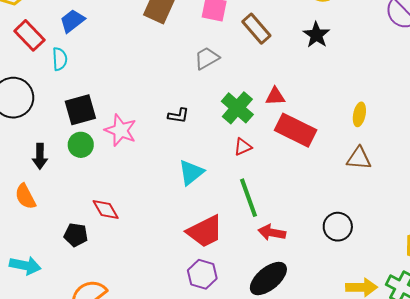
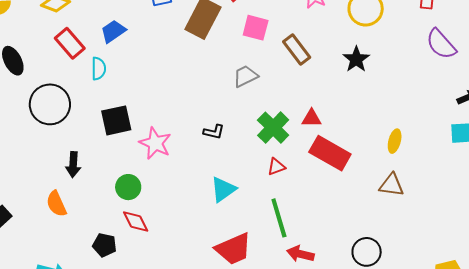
green circle: (81, 145) -> (128, 187), moved

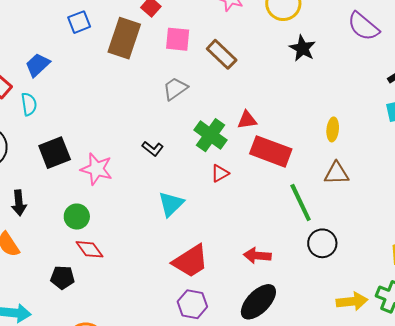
black star: (356, 59) -> (302, 48), moved
black L-shape: (214, 132) -> (153, 149), turned 35
green line: (279, 218) -> (301, 202), moved

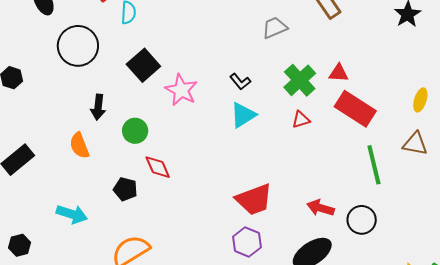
black square: (55, 153) -> (143, 65), turned -32
cyan triangle: (171, 204) -> (243, 115), moved
green circle: (77, 217) -> (135, 131), moved
black circle: (322, 243) -> (362, 220), moved

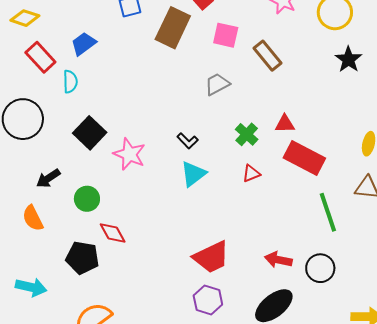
green cross: (300, 80) -> (247, 134), size x0.7
black arrow: (98, 107) -> (48, 178), turned 55
black pentagon: (125, 189) -> (82, 258), size x1.4

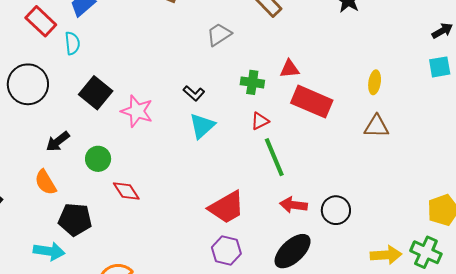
green cross: (247, 134) -> (252, 82), turned -30
green line: (328, 212) -> (274, 157), moved
black pentagon: (82, 258) -> (75, 219), moved

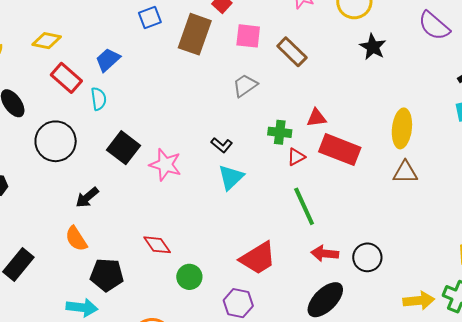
yellow ellipse: (375, 82) -> (402, 128), size x1.6
red triangle: (260, 121) -> (296, 157), moved
green circle: (98, 159) -> (189, 277), moved
purple hexagon: (226, 250) -> (238, 303), moved

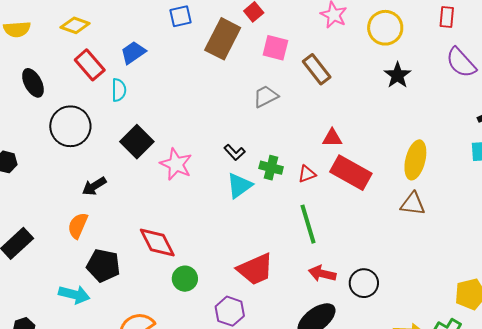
green cross: (280, 132) -> (271, 168), moved
orange semicircle: (76, 239) -> (78, 226), turned 48
red diamond: (157, 245) -> (157, 243), size x1.4

